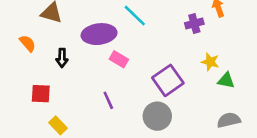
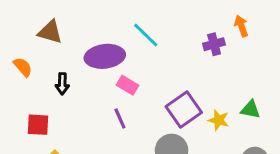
yellow star: (210, 62) -> (219, 120), moved
purple line: (108, 100) -> (120, 119), moved

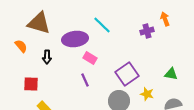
brown triangle: (50, 32) -> (39, 23), size x1.4
yellow star: (219, 120) -> (147, 94), moved

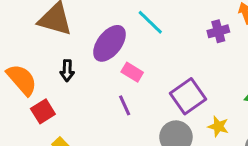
purple ellipse: (75, 39) -> (109, 43), turned -45
orange semicircle: (21, 46) -> (22, 80), moved, size x1.6
red square: (31, 84) -> (43, 111), turned -35

